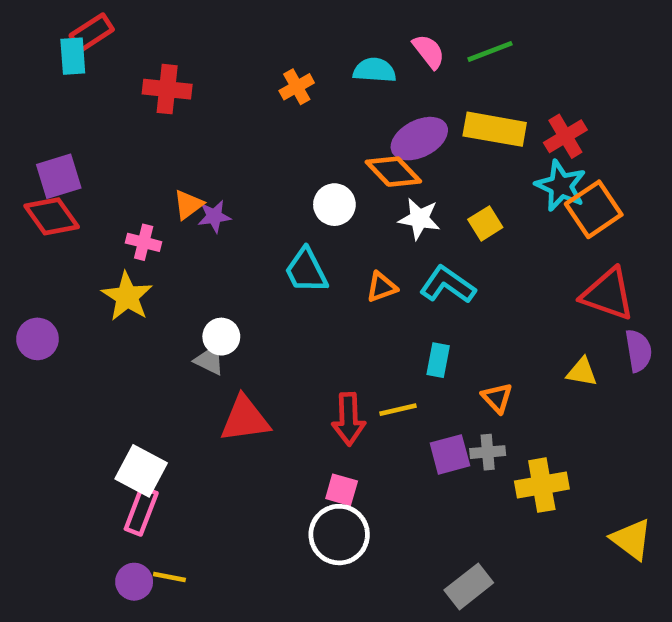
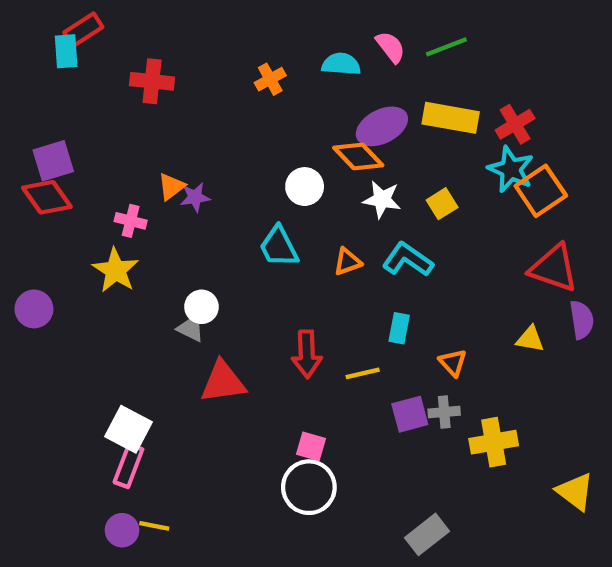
red arrow: (349, 419) -> (307, 354), moved

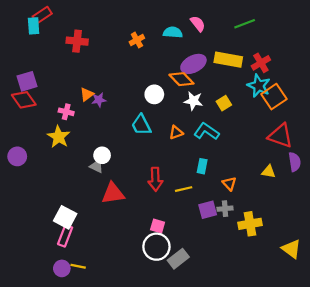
green line: (446, 47) -> (245, 24), moved
gray rectangle: (427, 534) -> (178, 259), moved

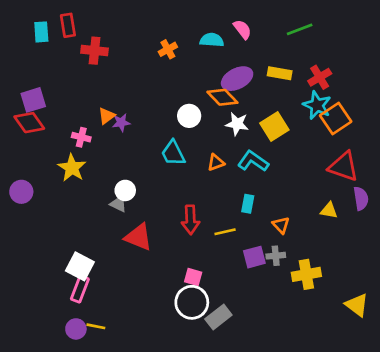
red rectangle: (42, 15) -> (68, 25), moved, turned -66
yellow rectangle: (228, 60) -> (280, 73), size x0.7
yellow square: (224, 103) -> (274, 127), size x1.5
red triangle: (113, 193) -> (139, 237), turned 30

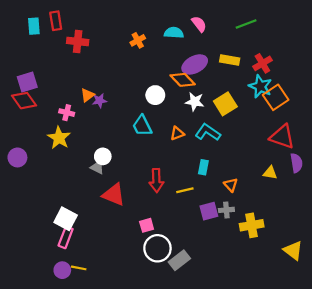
pink square: (193, 277) -> (147, 225), moved, turned -32

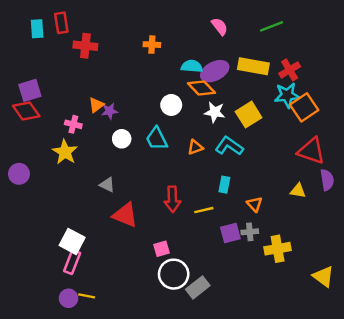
cyan semicircle: (174, 33) -> (192, 66), moved
orange cross: (138, 40) -> (152, 45), turned 32
yellow rectangle: (230, 60) -> (253, 66), size x1.4
cyan star: (260, 86) -> (287, 95), turned -30
white circle: (103, 156) -> (122, 139), moved

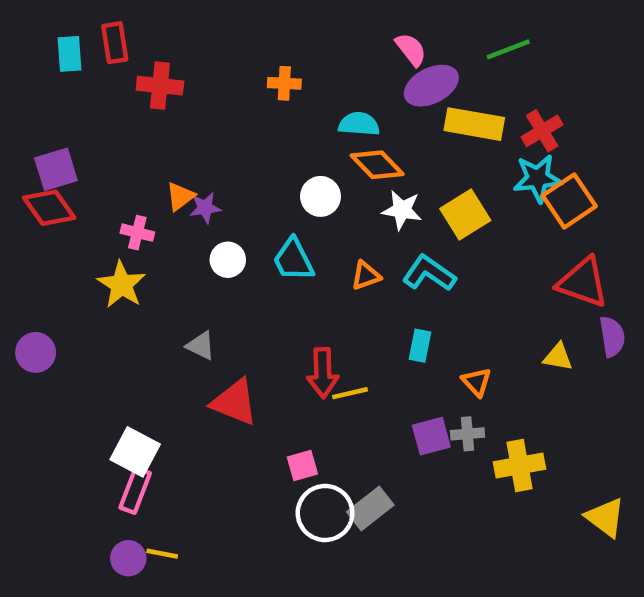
purple ellipse: (215, 71) -> (431, 86), moved
purple circle: (19, 174) -> (36, 352), moved
yellow line: (204, 210) -> (350, 393), moved
gray rectangle: (198, 287) -> (370, 508), moved

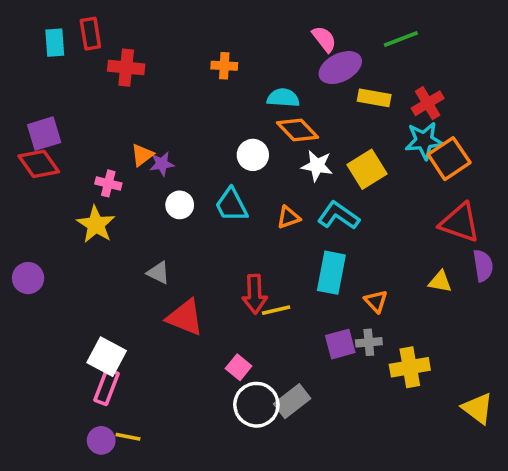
yellow rectangle: (474, 124) -> (374, 98), size x0.7
cyan rectangle: (420, 346) -> (331, 273), size x1.6
pink square: (302, 465) -> (239, 367), turned -35

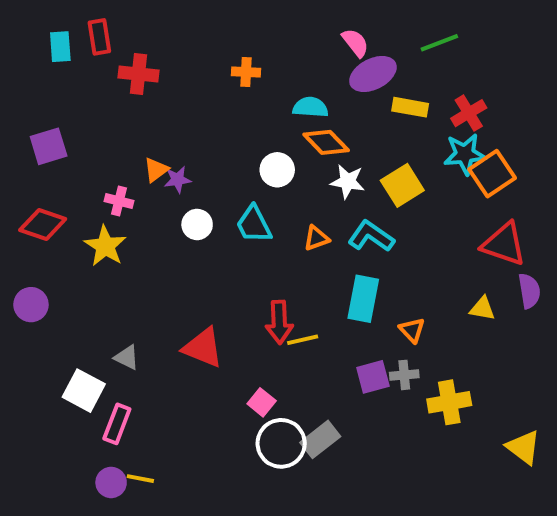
red diamond: (39, 164) -> (43, 224), moved, turned -36
gray triangle: (158, 273) -> (127, 357), moved
white square: (107, 357) -> (84, 391), moved

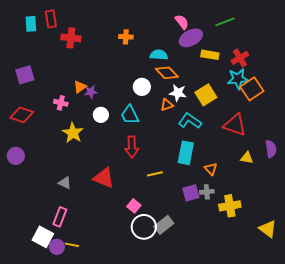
orange triangle: (316, 238) -> (167, 105), moved
red triangle: (504, 244) -> (235, 125), moved
yellow star: (105, 246) -> (73, 133), moved
red arrow: (279, 322) -> (132, 147), moved
white square: (84, 391) -> (43, 237), moved

